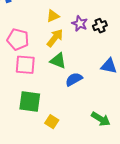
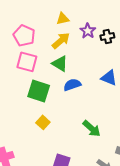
green square: (30, 102) -> (39, 91), moved

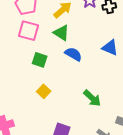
blue semicircle: (72, 85) -> (73, 54), turned 48
green square: (39, 91) -> (40, 60), size x0.7

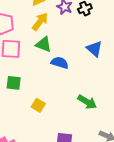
blue triangle: (110, 48) -> (94, 49), turned 30
green square: (40, 60) -> (14, 83), moved

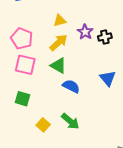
green arrow: (87, 102) -> (70, 121), moved

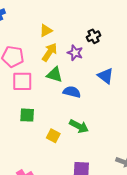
purple star: (85, 32) -> (75, 53), moved

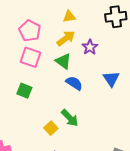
black cross: (93, 36) -> (116, 17), moved, size x1.5
yellow square: (53, 136) -> (51, 128), moved

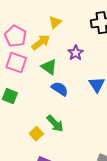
yellow triangle: (69, 17) -> (55, 22), turned -32
yellow arrow: (66, 38) -> (41, 42), moved

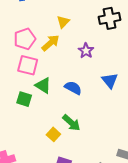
pink pentagon: (15, 36) -> (25, 39), turned 30
green triangle: (49, 67) -> (43, 85), moved

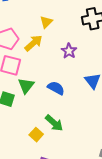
green triangle: (43, 85) -> (26, 86), turned 36

